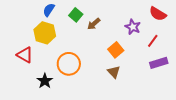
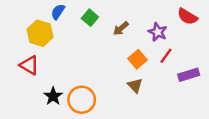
brown arrow: (94, 24) -> (121, 28), moved
yellow hexagon: (45, 33) -> (40, 33), moved
red line: (153, 41) -> (166, 56), moved
orange circle: (69, 64) -> (82, 100), moved

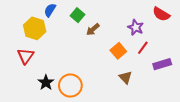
brown arrow: (121, 28) -> (93, 29), moved
red triangle: (29, 65) -> (25, 56), turned 36
brown triangle: (135, 85) -> (125, 77), moved

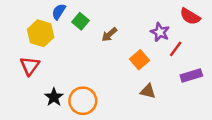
green square: (78, 15) -> (80, 21), moved
red line: (143, 48) -> (176, 49), moved
brown triangle: (125, 77) -> (148, 91), turned -32

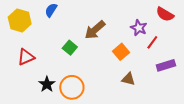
green square: (80, 21) -> (70, 48), moved
yellow hexagon: (41, 33) -> (20, 20), moved
brown arrow: (109, 34) -> (95, 30), size x1.5
red triangle: (30, 66) -> (26, 57), turned 30

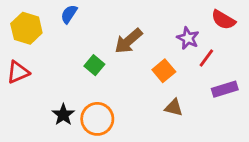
red triangle: (26, 57) -> (18, 72), moved

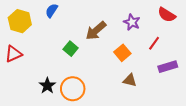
purple star: (188, 38) -> (132, 22), moved

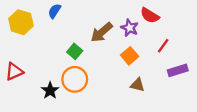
red semicircle: (167, 15) -> (150, 15), moved
purple star: (132, 22) -> (130, 28), moved
red triangle: (14, 54) -> (14, 71), moved
orange circle: (73, 89) -> (75, 79), moved

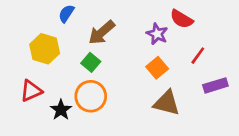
yellow hexagon: (21, 22) -> (45, 49), moved
brown arrow: (102, 32) -> (102, 33), moved
red triangle: (14, 71) -> (31, 91), moved
brown triangle: (137, 85) -> (167, 103), size x1.5

